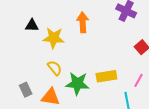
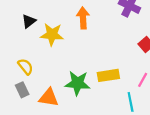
black triangle: (32, 25) -> (29, 21), turned -40
yellow semicircle: (55, 68) -> (25, 67), moved

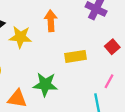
yellow rectangle: (108, 75) -> (76, 56), moved

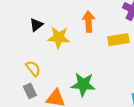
yellow rectangle: (76, 56) -> (118, 40), moved

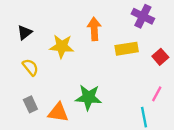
black triangle: (36, 25) -> (25, 32), moved
yellow semicircle: (33, 68) -> (30, 67), moved

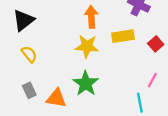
black triangle: (25, 32) -> (24, 20), size x1.5
yellow star: (62, 46) -> (87, 46), moved
green star: (88, 97) -> (86, 84), turned 30

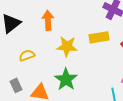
orange arrow: (91, 17) -> (48, 20), moved
yellow semicircle: (29, 54) -> (27, 55), moved, turned -70

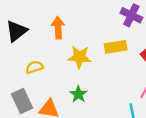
green star: (66, 79) -> (78, 94), size x0.7
gray rectangle: (16, 85) -> (22, 101), size x1.5

